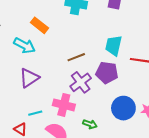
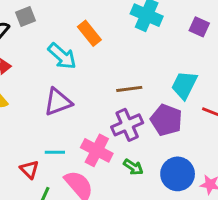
green arrow: (90, 124) -> (133, 167), moved

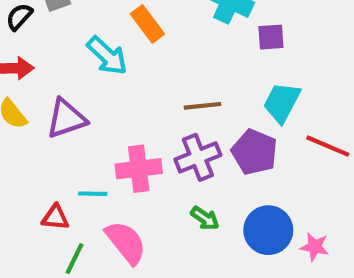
purple square: (199, 27) -> (271, 37), moved, turned -30
purple triangle: (58, 102) -> (66, 119), moved
pink cross: (97, 150) -> (139, 169), moved, turned -36
red triangle: (29, 169) -> (55, 217), turned -42

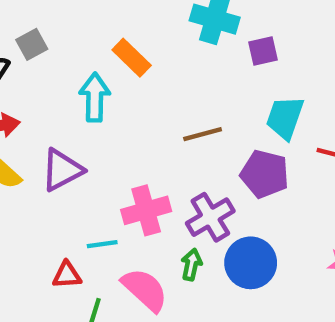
cyan arrow: (107, 56) -> (95, 97), turned -123
purple cross: (198, 157) -> (210, 217), moved
green arrow: (205, 218) -> (191, 265), moved, turned -104
blue circle: (268, 230) -> (251, 263), moved

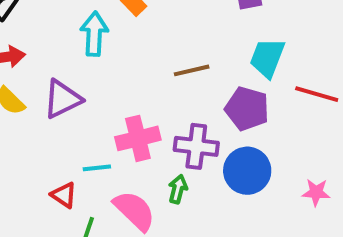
purple cross: (210, 217) -> (196, 146), turned 36
blue circle: (251, 263) -> (247, 171), moved
red triangle: (67, 275) -> (64, 195), turned 36

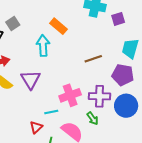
purple triangle: (62, 99) -> (31, 80), turned -30
green arrow: (178, 189) -> (93, 118), turned 136
red triangle: (64, 195) -> (36, 127), turned 48

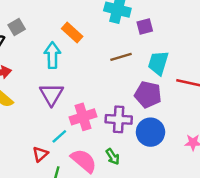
brown line: (93, 59) -> (121, 57), moved
purple triangle: (31, 80) -> (51, 94), moved
cyan line: (51, 112) -> (59, 136), turned -32
green arrow: (93, 118) -> (113, 157), moved

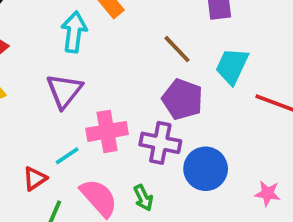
brown line: (121, 57) -> (177, 49), turned 55
purple pentagon: (148, 95) -> (182, 99), moved

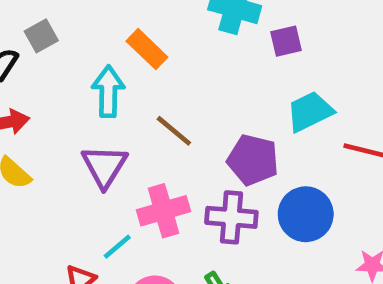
brown line: (177, 49) -> (174, 131), moved
cyan trapezoid: (232, 66) -> (310, 112), turned 45
blue circle: (206, 169) -> (306, 214), moved

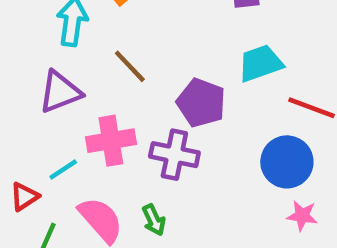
purple triangle: (104, 166) -> (60, 92), turned 30
blue circle: (306, 214) -> (287, 162), moved

